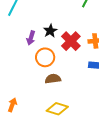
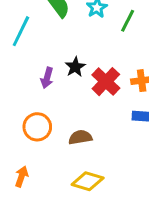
orange circle: (45, 57) -> (37, 127), moved

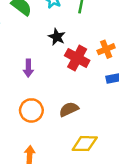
black star: (75, 67) -> (57, 37), moved

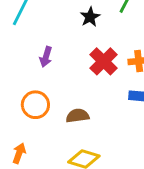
black star: (57, 37) -> (90, 17), moved

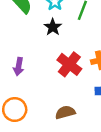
brown semicircle: (78, 116) -> (65, 112), moved

